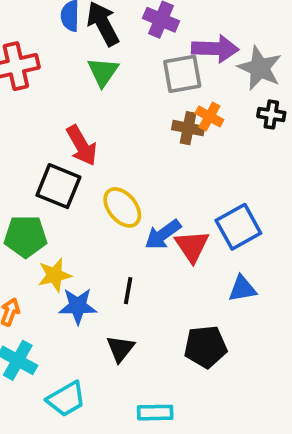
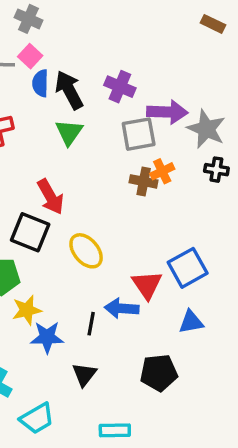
orange cross: (209, 116) -> (162, 171), turned 35
blue arrow: (163, 234) -> (122, 308), moved, turned 40

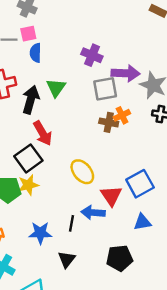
pink square: (30, 56) -> (28, 34), turned 35
black arrow: (69, 90) -> (31, 100), moved, turned 44
black square: (30, 232) -> (28, 158), turned 32
yellow ellipse: (86, 251) -> (82, 172), moved
yellow star: (27, 310) -> (28, 185), moved

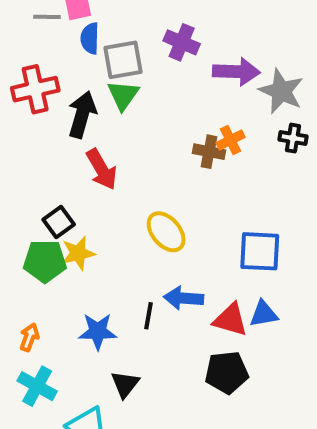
gray square: (105, 89) -> (123, 60), moved
black square: (28, 158) -> (59, 222), moved, size x0.7
blue square: (140, 184) -> (260, 251), turned 32
red triangle: (111, 196) -> (230, 320), moved, turned -40
black triangle: (67, 259) -> (125, 384), moved

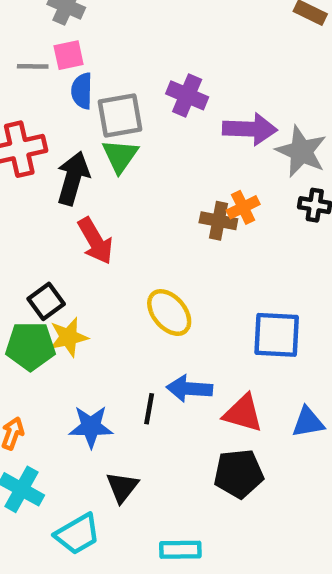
blue triangle: (264, 314) -> (308, 422), moved

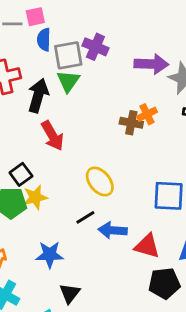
purple cross: (187, 95) -> (95, 47), moved
black line: (149, 409) -> (85, 217), moved, turned 48
black pentagon: (239, 474) -> (164, 283), moved

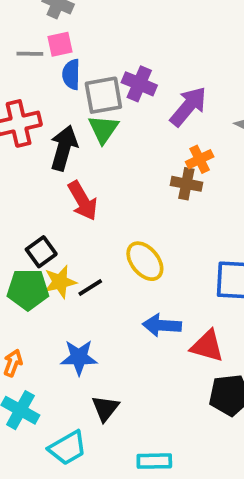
purple arrow: (151, 64) -> (188, 106), moved, turned -52
orange cross: (147, 114) -> (200, 159), moved
black line: (85, 217) -> (90, 288), moved

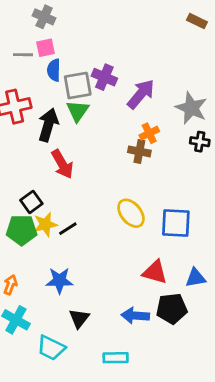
yellow ellipse: (145, 261) -> (131, 213), moved
blue arrow: (162, 325) -> (135, 316), moved
cyan trapezoid: (68, 448) -> (51, 348), turned 56

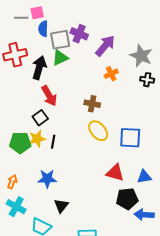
green triangle: (78, 111) -> (60, 58), turned 30
brown cross: (139, 151) -> (92, 104), moved
black square: (31, 202) -> (40, 118), moved
black line: (68, 229) -> (53, 142), turned -48
blue arrow: (135, 316) -> (144, 215), moved

